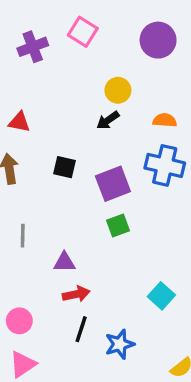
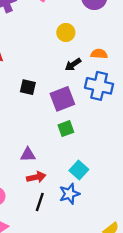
black arrow: (108, 120) -> (73, 65), moved
cyan square: (161, 296) -> (79, 170), moved
blue star: (120, 344) -> (69, 194), moved

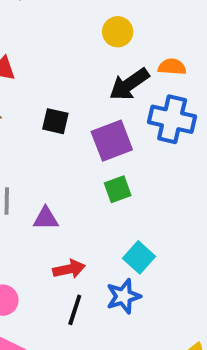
black arrow: (73, 65) -> (129, 84), size x1.5
purple triangle: (28, 155) -> (46, 218), moved

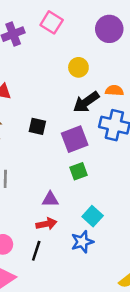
purple triangle: (46, 218) -> (50, 199), moved
black line: (75, 310) -> (36, 251), moved

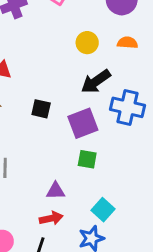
orange semicircle: (114, 90) -> (127, 43), moved
green square: (78, 171) -> (87, 159), turned 30

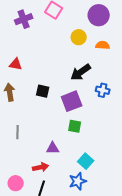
yellow circle: (87, 43) -> (79, 37), moved
blue cross: (127, 107) -> (103, 90), size x0.6
red arrow: (51, 218) -> (41, 167), moved

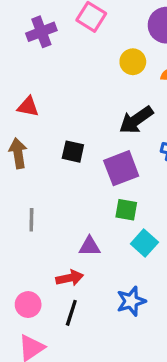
cyan square: (86, 161) -> (144, 243), moved

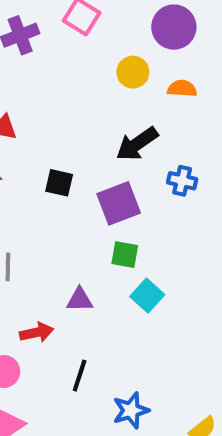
red arrow: (70, 278) -> (37, 332), moved
blue star: (131, 301) -> (131, 410), moved
black line: (71, 313) -> (80, 376), moved

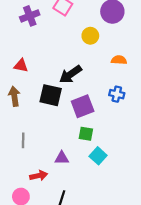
orange semicircle: (182, 89) -> (119, 60), moved
black arrow: (137, 144) -> (70, 74), moved
black square: (59, 183) -> (51, 95), size x1.5

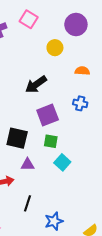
black square: (51, 95) -> (17, 138), moved

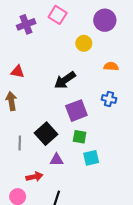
black square: (17, 138) -> (46, 134), turned 35
cyan square: (62, 162) -> (91, 158), turned 35

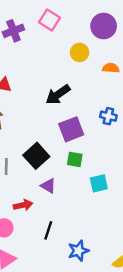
orange semicircle: (111, 66) -> (111, 68), moved
cyan square: (91, 158) -> (99, 183), moved
purple triangle: (56, 160) -> (48, 186), turned 32

